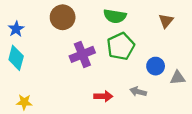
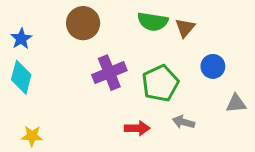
brown triangle: (166, 21) -> (185, 28), moved
green pentagon: (121, 46) -> (160, 83), moved
blue circle: (156, 66) -> (213, 66), moved

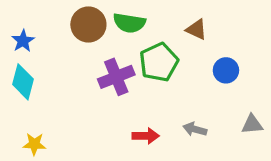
green semicircle: (153, 22) -> (129, 23), moved
brown triangle: (185, 28) -> (196, 29), turned -45
green pentagon: (160, 83) -> (159, 62), moved
gray triangle: (236, 104) -> (252, 124), moved

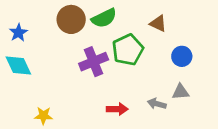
green semicircle: (129, 23) -> (104, 18), turned -35
cyan diamond: (23, 82) -> (18, 66), turned -40
gray triangle: (252, 124) -> (180, 92), moved
yellow star: (34, 144) -> (43, 116), moved

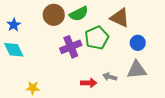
brown triangle: (158, 23) -> (120, 18), size x1.5
gray triangle: (180, 92) -> (137, 70), size x1.5
gray arrow: (157, 104) -> (110, 77), moved

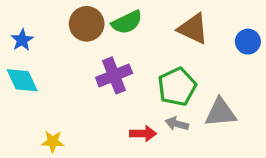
green pentagon: (97, 38) -> (177, 87), moved
blue circle: (138, 43) -> (248, 42), moved

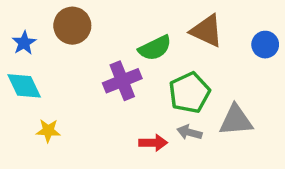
green semicircle: (127, 22) -> (155, 48), moved
brown circle: (87, 24) -> (72, 26), moved
yellow star: (53, 142) -> (48, 131), moved

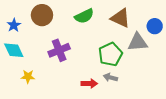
green semicircle: (155, 48) -> (84, 16), moved
purple cross: (122, 81) -> (59, 50), moved
gray triangle: (236, 120) -> (138, 42), moved

